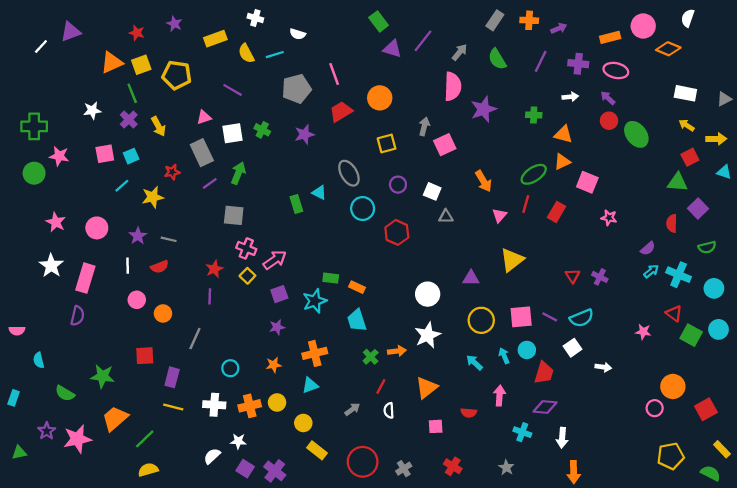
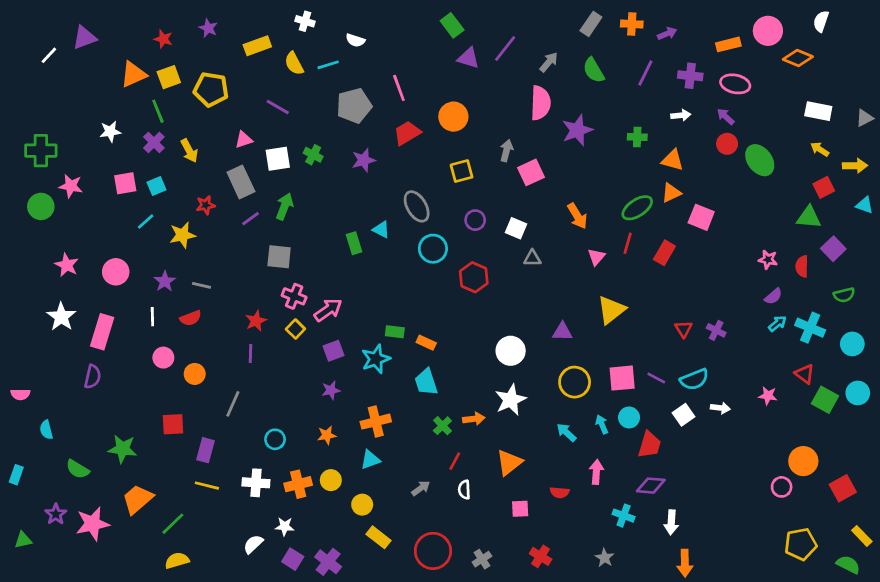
pink star: (609, 218) -> (768, 260), moved
white arrow: (603, 367) -> (720, 408), moved

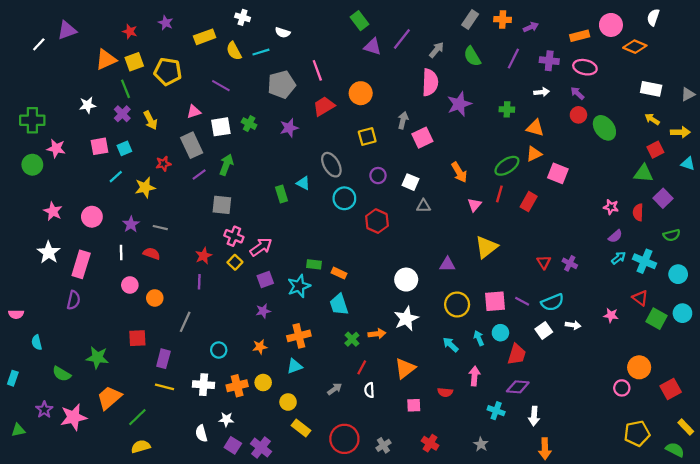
red semicircle: (191, 318) -> (152, 254), turned -140
white semicircle: (253, 544) -> (201, 433), turned -63

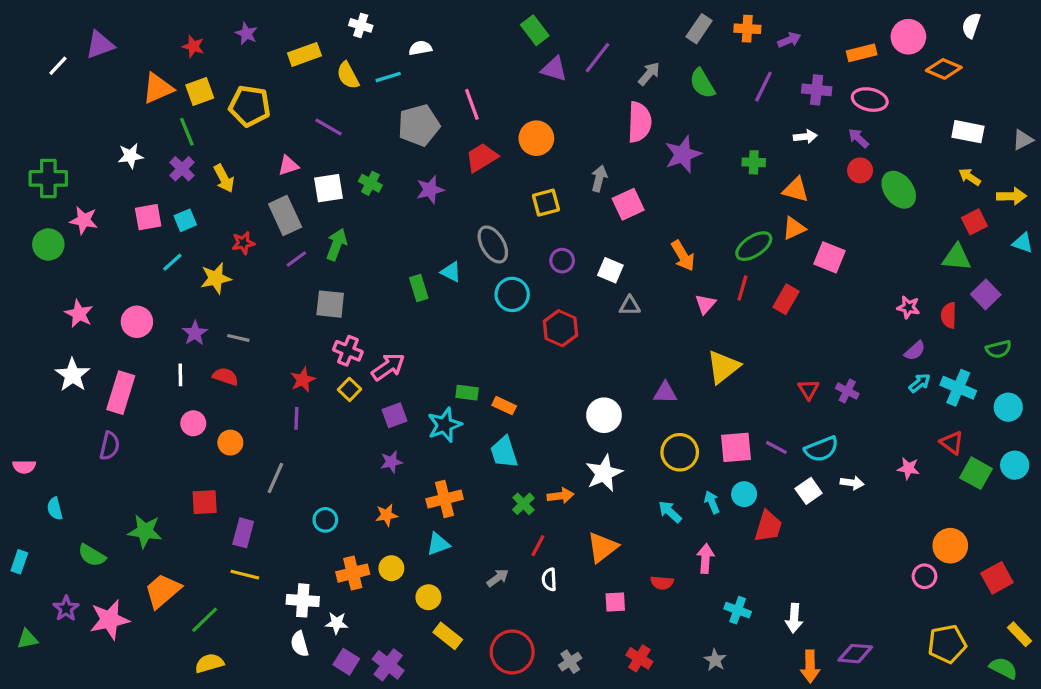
white semicircle: (283, 33) -> (420, 48), turned 152
white cross: (204, 385) -> (303, 600), moved
purple diamond: (518, 387) -> (855, 654), moved

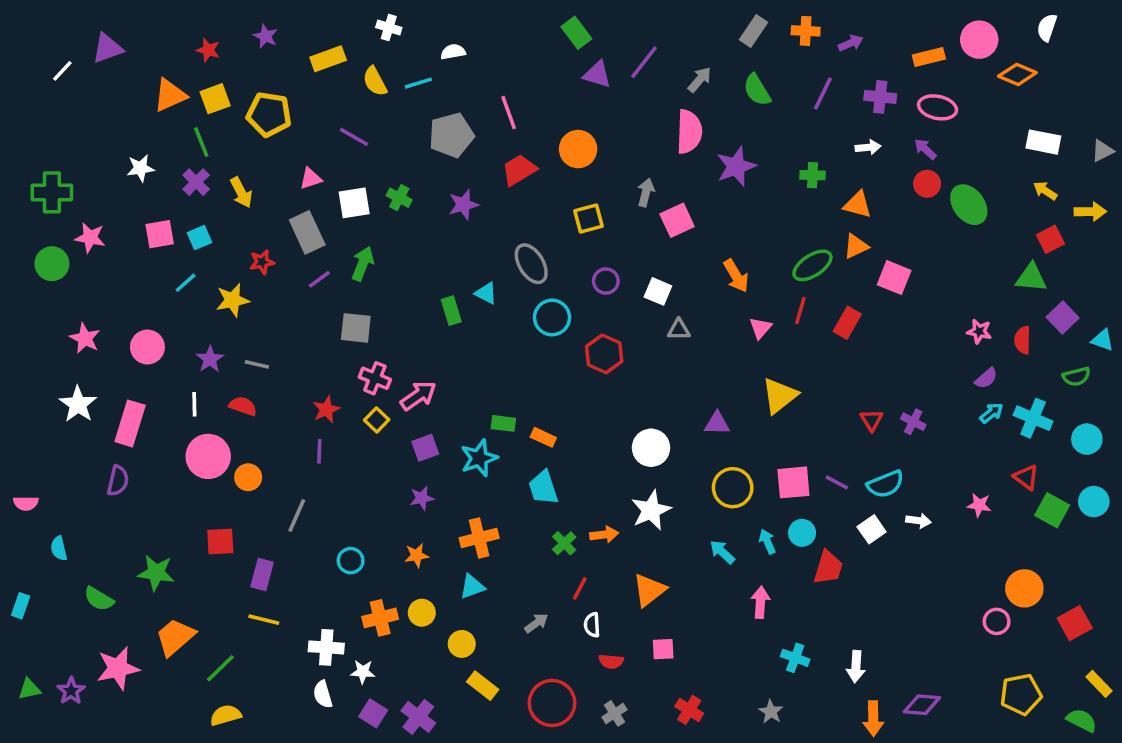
cyan triangle: (1023, 243) -> (1102, 340), moved
pink circle: (193, 423) -> (208, 456), size x1.6
red semicircle: (662, 583) -> (611, 661), moved
purple star: (66, 608) -> (71, 691), moved

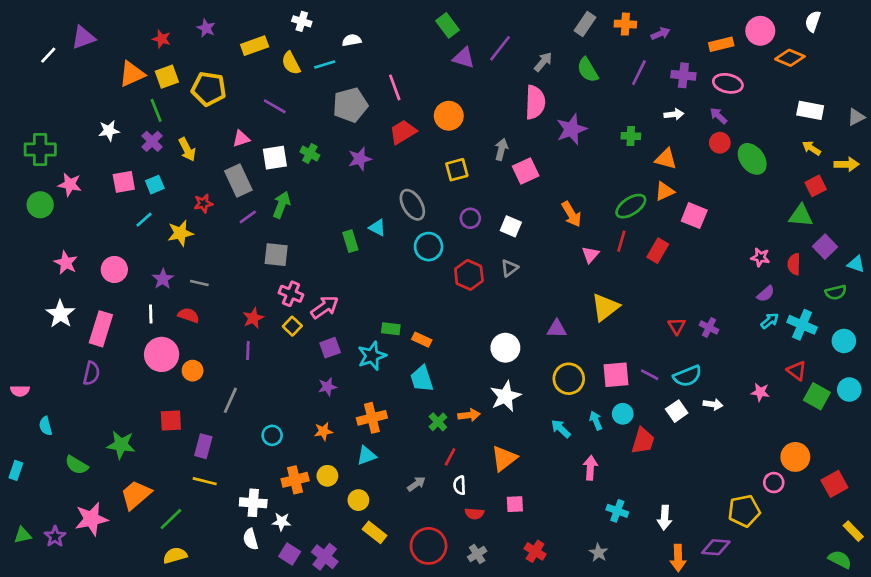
gray triangle: (679, 330) -> (509, 268), moved, turned -36
yellow pentagon: (1021, 694) -> (744, 511), moved

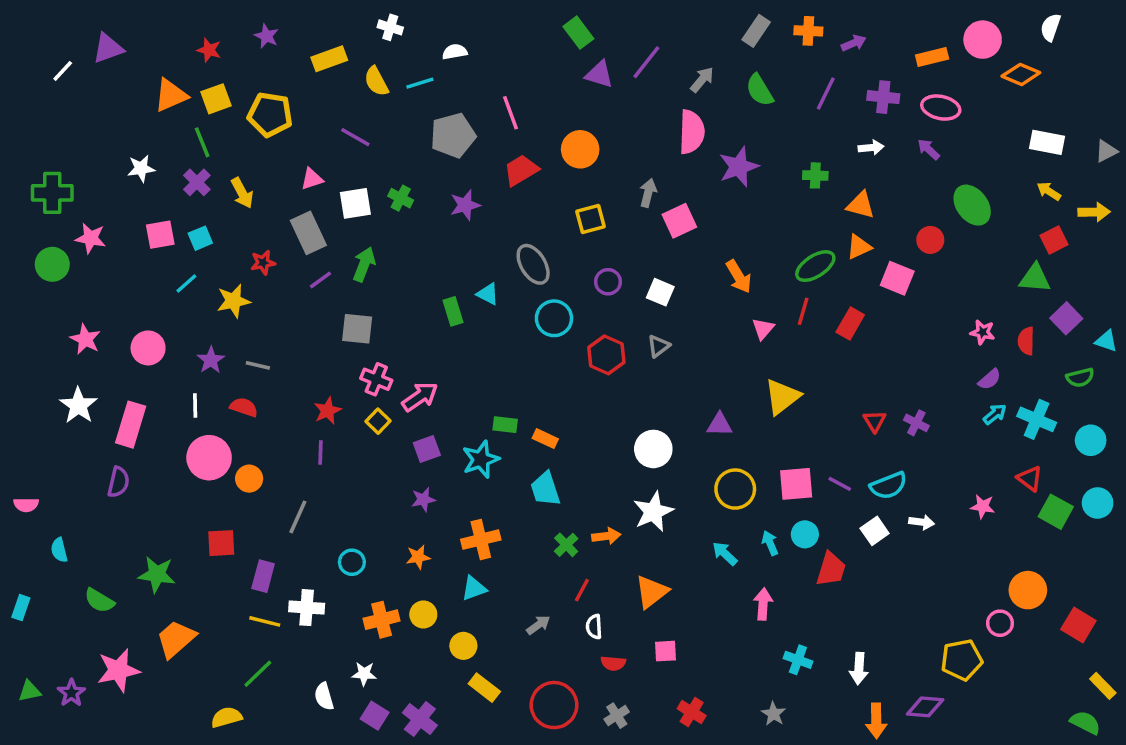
red circle: (720, 143) -> (930, 240), moved
red square: (834, 484) -> (1078, 625), turned -30
white cross: (253, 503) -> (307, 608), moved
green line: (171, 519) -> (258, 674), moved

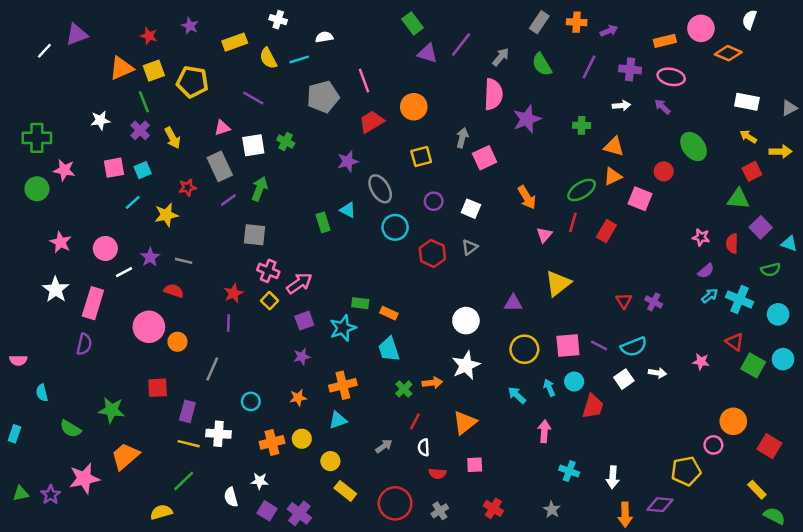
purple star: (465, 205) -> (348, 161), moved
white line: (195, 405) -> (124, 272), moved, turned 63
yellow rectangle: (1103, 686) -> (757, 490), moved

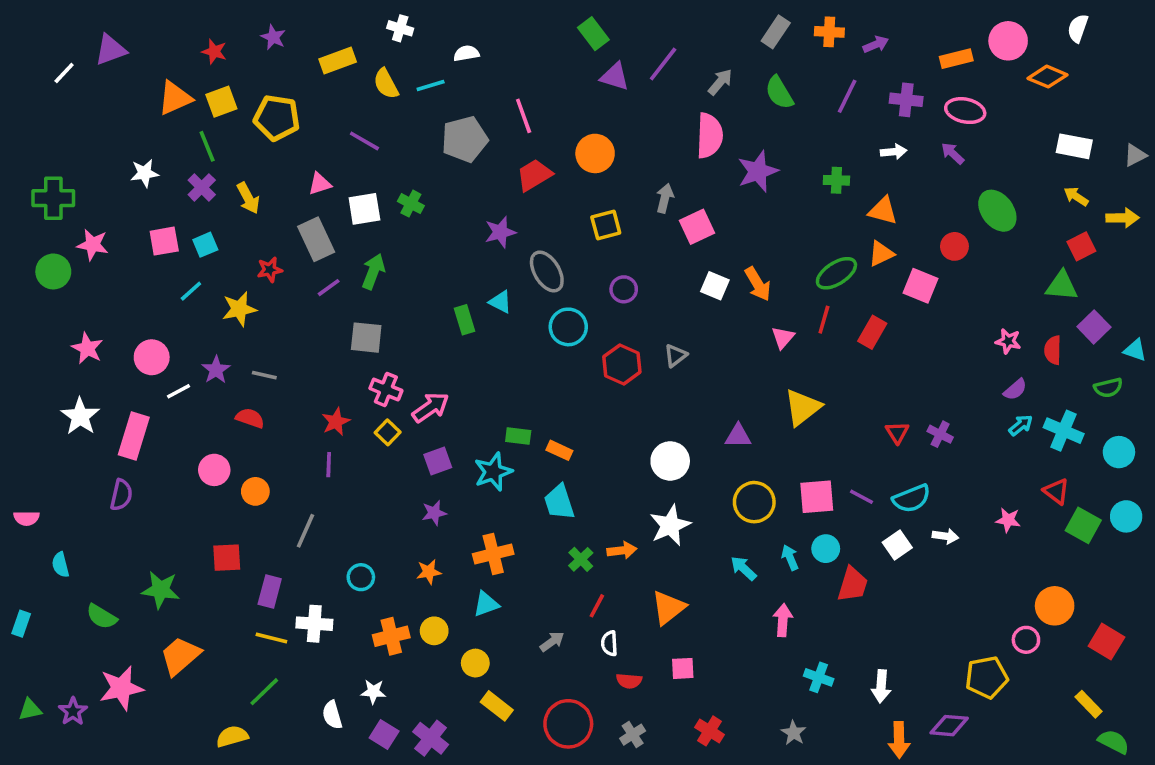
white square: (471, 209) -> (715, 286), moved
pink circle: (149, 327) -> (214, 470), size x0.7

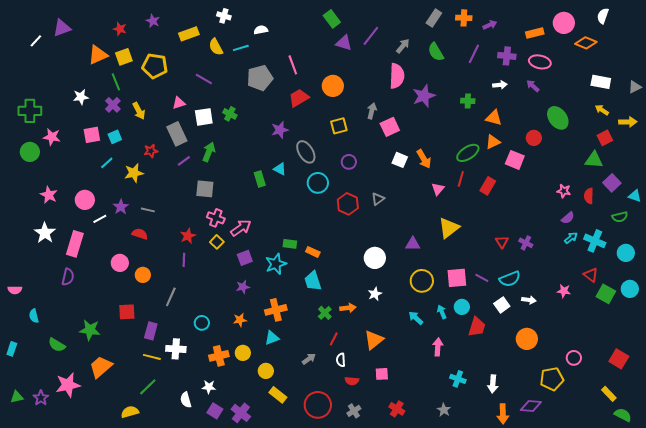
white star: (670, 525) -> (375, 294), size x0.6
orange circle: (1055, 606) -> (527, 339), moved

